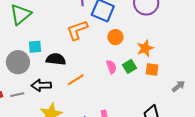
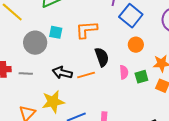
orange L-shape: (77, 30) -> (86, 30), moved
black semicircle: (56, 59) -> (102, 57), moved, turned 48
black arrow: (41, 85) -> (62, 73), moved

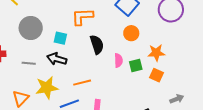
cyan square: (56, 32) -> (60, 38), moved
gray line: (26, 74) -> (29, 63), moved
orange line: (86, 75) -> (82, 83), moved

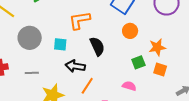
black arrow: (57, 59) -> (75, 66), moved
pink semicircle: (118, 60) -> (129, 86), moved, turned -64
orange line: (82, 83) -> (87, 86), turned -36

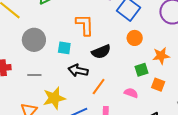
orange L-shape: (80, 20) -> (85, 25), turned 95
black semicircle: (97, 46) -> (101, 52), turned 90
orange square: (160, 69) -> (158, 85), moved
orange line: (87, 86) -> (99, 87), moved

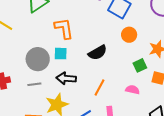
orange L-shape: (85, 25) -> (64, 28), moved
gray circle: (34, 40) -> (38, 59), moved
black arrow: (78, 70) -> (66, 78), moved

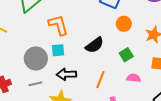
green square: (140, 65) -> (126, 55), moved

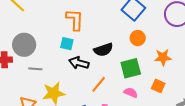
green square: (126, 55) -> (131, 68), size x1.5
gray circle: (36, 59) -> (24, 45), moved
black arrow: (66, 74) -> (79, 63), moved

